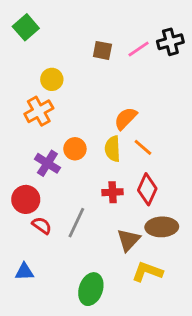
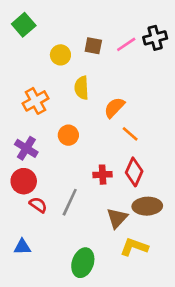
yellow circle: (52, 79) -> (60, 55), moved
yellow semicircle: (113, 149) -> (82, 88), moved
purple cross: (47, 163) -> (26, 148), moved

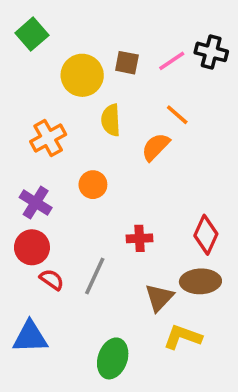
black cross: (155, 38) -> (211, 52), turned 30
yellow circle: (60, 55) -> (82, 75), size x1.5
orange line: (130, 134) -> (177, 115), moved
red diamond: (134, 172) -> (206, 235), moved
blue triangle: (22, 247) -> (30, 337), size x1.5

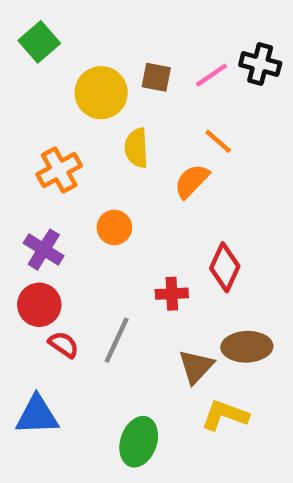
red diamond: (206, 235) -> (225, 267), moved

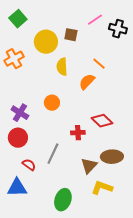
pink line: (212, 75) -> (95, 20), moved
orange cross: (59, 170) -> (14, 59), moved
red diamond: (225, 267) -> (102, 121), turned -70
red semicircle: (64, 345) -> (29, 165), moved

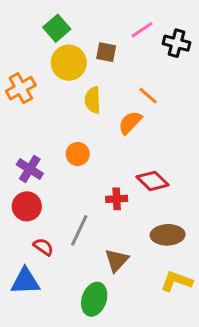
green square: (18, 19) -> (57, 28), moved
brown triangle: (89, 166) -> (117, 260), moved
yellow L-shape: (102, 188) -> (177, 281), moved

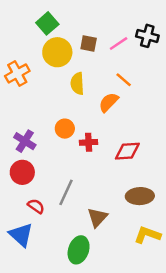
pink line: (142, 30) -> (119, 43), moved
red diamond: (153, 181) -> (127, 151), turned -48
red cross: (117, 199) -> (89, 142), moved
blue triangle: (25, 281) -> (21, 235), turned 44

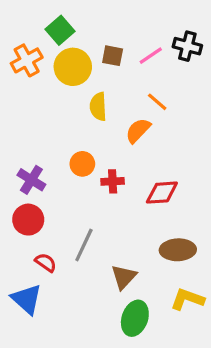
orange cross: (17, 74) -> (27, 60), moved
green ellipse: (79, 250) -> (135, 318), moved

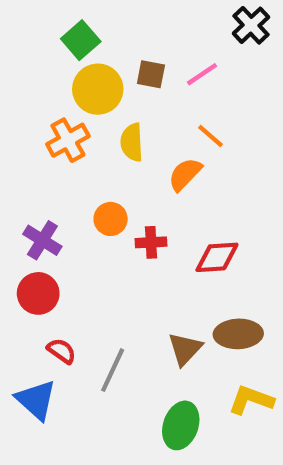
black cross: (187, 46) -> (251, 25), moved, turned 32
orange cross: (27, 60) -> (68, 140), moved
gray line: (84, 245) -> (113, 370), moved
brown triangle: (124, 277) -> (185, 349), moved

